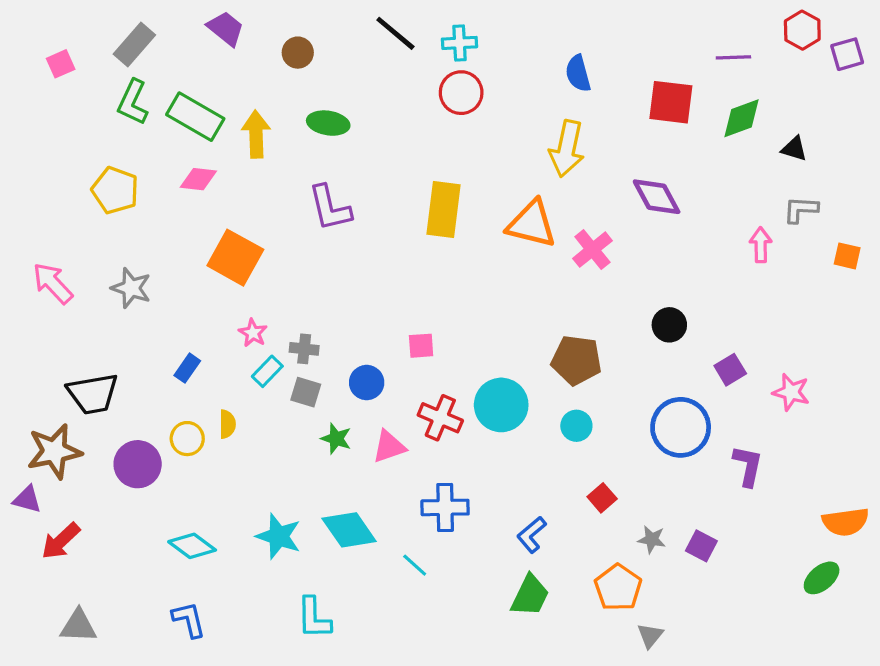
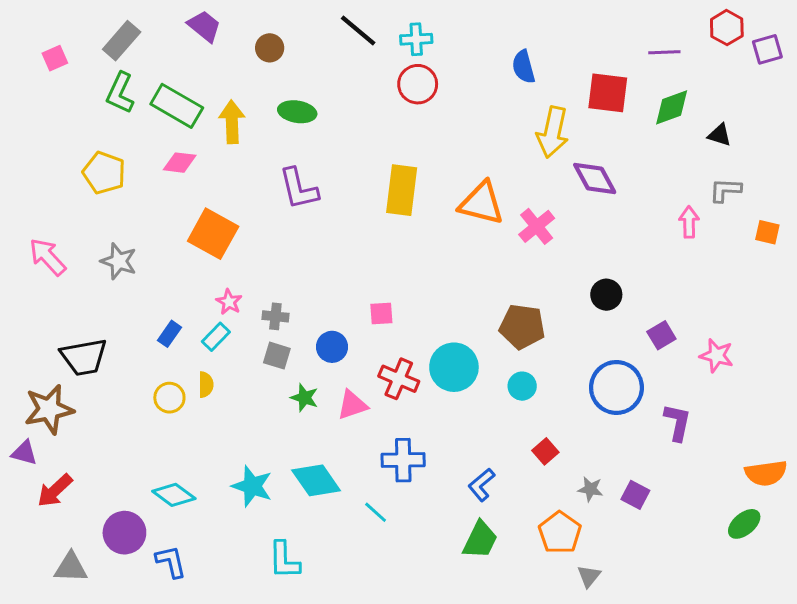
yellow arrow: (567, 149) -> (553, 132), moved
cyan rectangle: (267, 371) -> (216, 337), moved
purple circle: (138, 464) -> (124, 533), moved

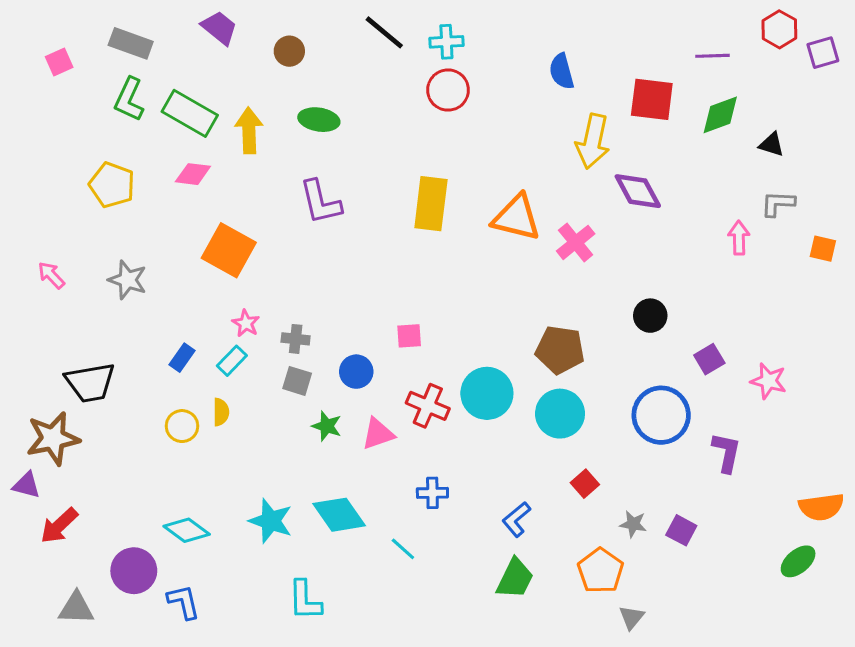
gray rectangle: (122, 41) -> (131, 43), turned 69
pink arrow: (48, 257) -> (51, 275), size x0.7
cyan circle: (522, 386) -> (560, 414), size x1.6
blue cross: (403, 460) -> (432, 493), size x0.7

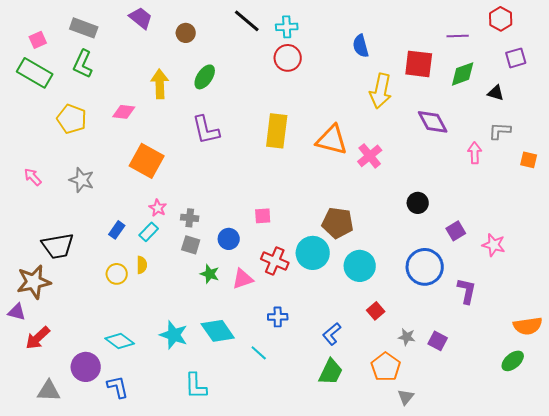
purple square: (823, 53) -> (516, 58), moved
green rectangle: (190, 113) -> (35, 73), moved
green ellipse: (319, 120) -> (205, 77), turned -65
purple diamond: (638, 191) -> (433, 122), moved
brown pentagon: (560, 350) -> (338, 223), moved

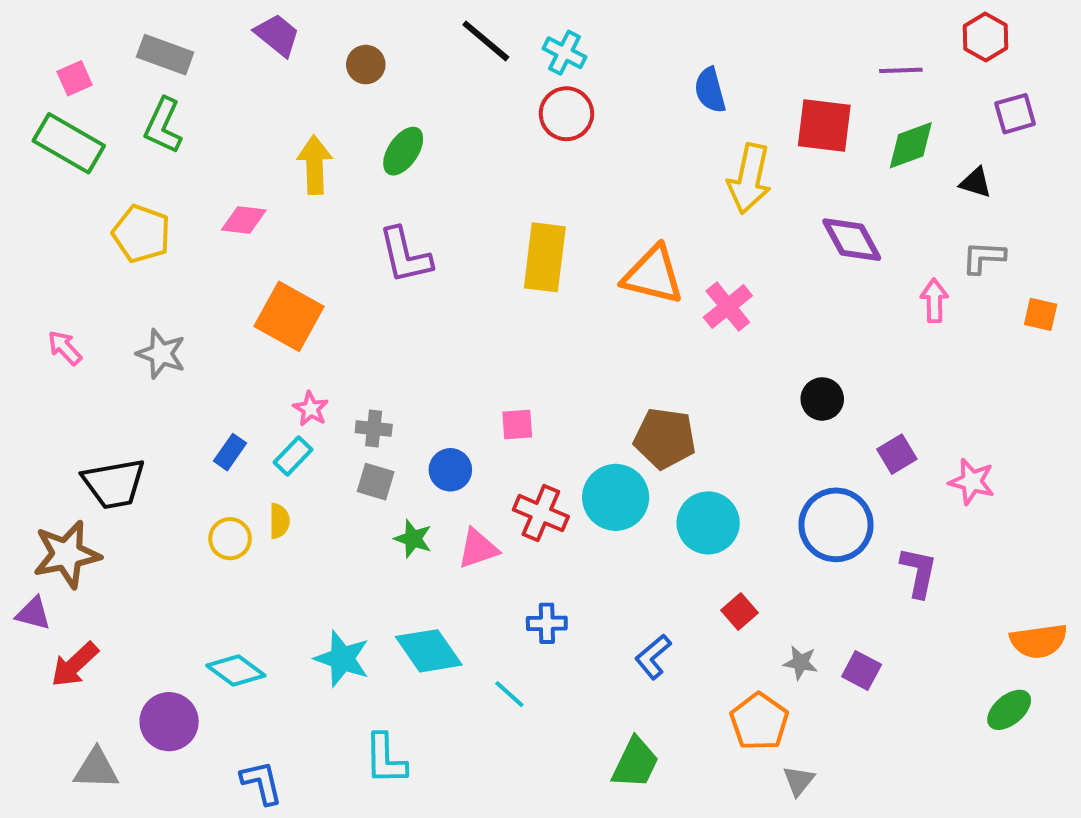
cyan cross: (287, 27) -> (564, 53), turned 30
green trapezoid: (331, 372) -> (635, 763), moved
blue L-shape: (118, 387) -> (262, 783), moved

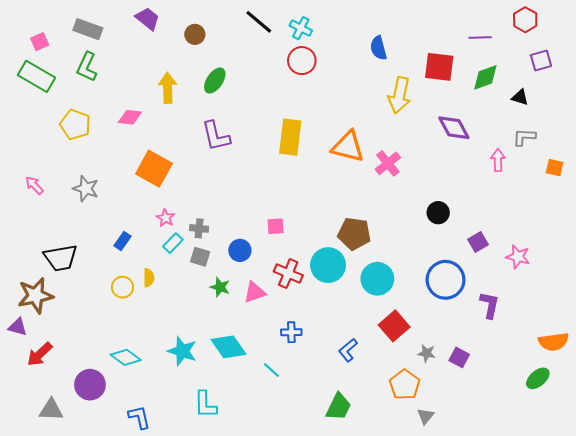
cyan rectangle: (293, 456) -> (173, 243), moved
red square: (740, 611) -> (394, 326), size x1.6

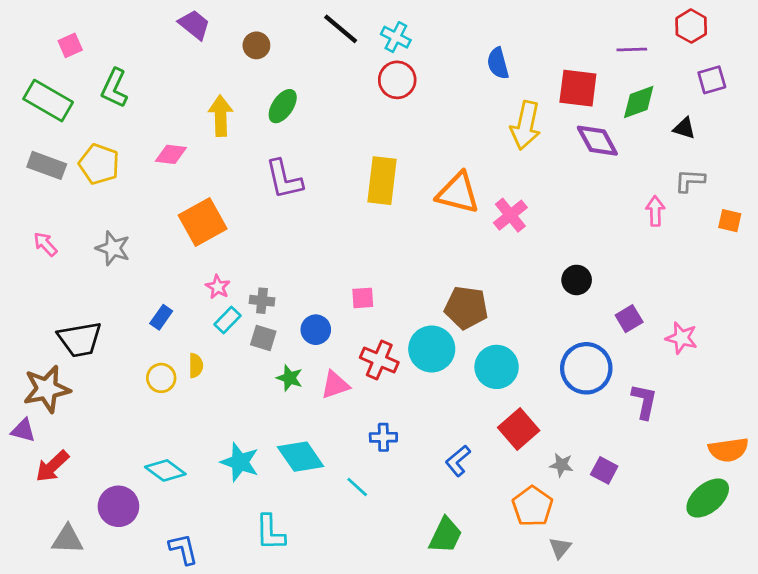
gray rectangle: (88, 29) -> (47, 165), moved
pink square: (40, 42) -> (70, 45), moved
purple diamond: (454, 128) -> (597, 141), moved
orange square: (154, 169) -> (203, 222), turned 32
green ellipse: (538, 378) -> (708, 498), size x1.4

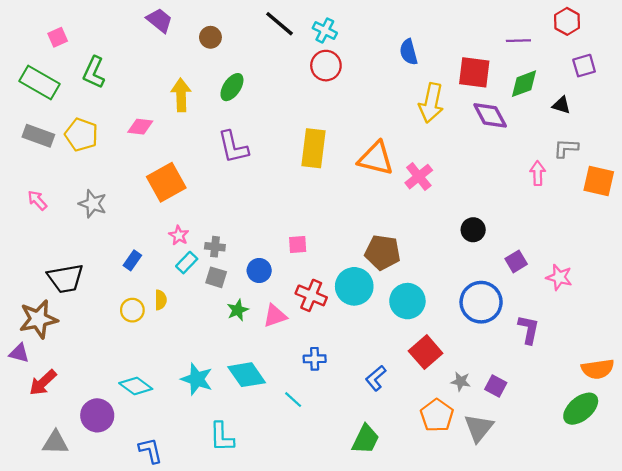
orange square: (730, 221) -> (599, 181), size x1.6
green star: (290, 378) -> (238, 310), turned 30
gray triangle: (560, 548) -> (479, 428), moved, size x1.6

